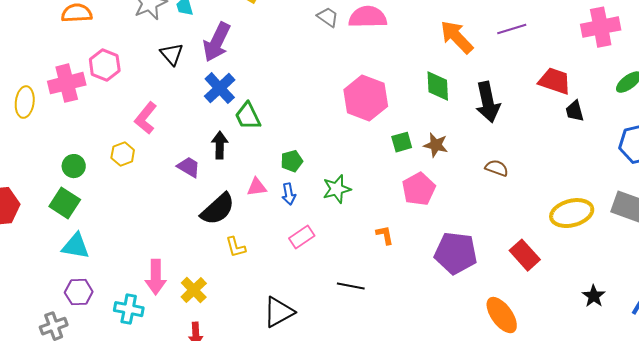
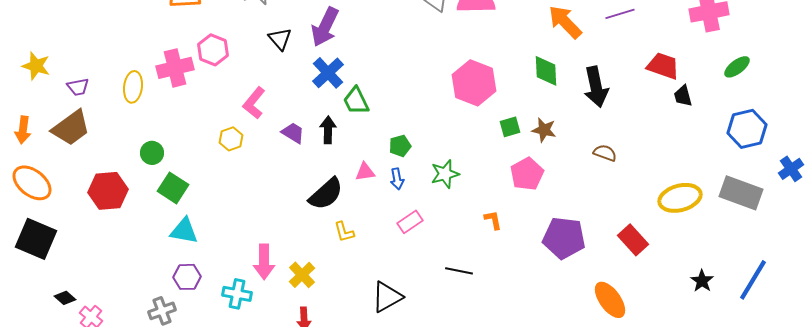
green circle: (74, 166) -> (152, 153), moved
purple trapezoid: (189, 167) -> (293, 133), moved

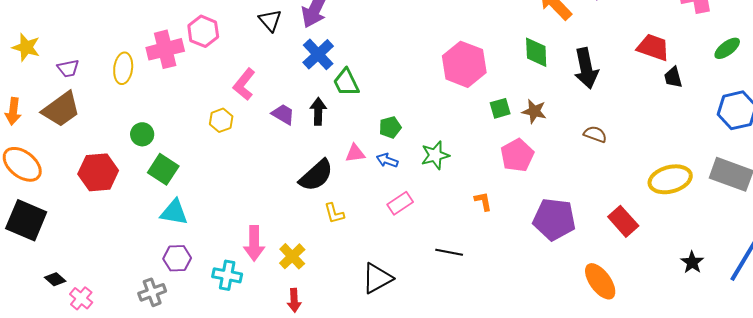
blue arrow: (397, 179) -> (387, 160), turned 120

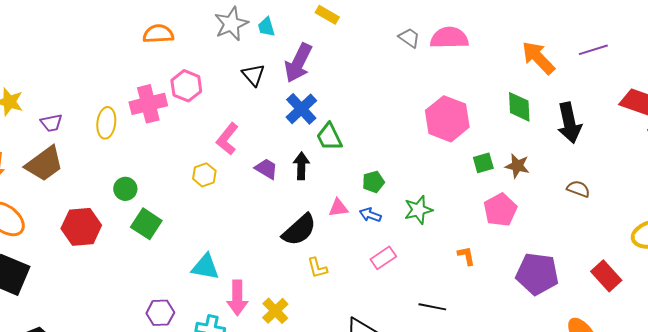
cyan triangle: (174, 212) -> (205, 267), moved

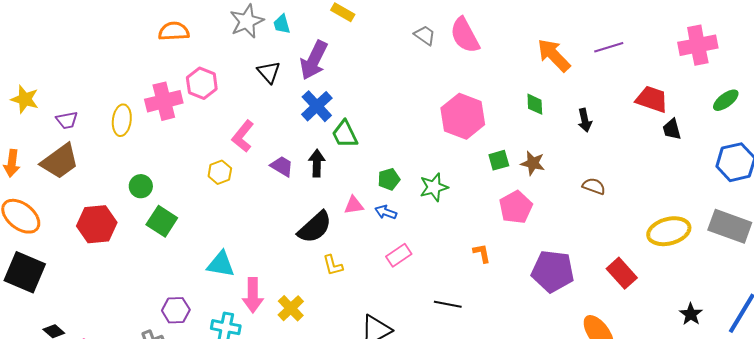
pink semicircle: (449, 38) -> (465, 35), turned -117
green diamond: (519, 107) -> (535, 104), size x0.7
black arrow: (569, 123) -> (585, 120), size x0.6
green star: (418, 210) -> (434, 187), moved

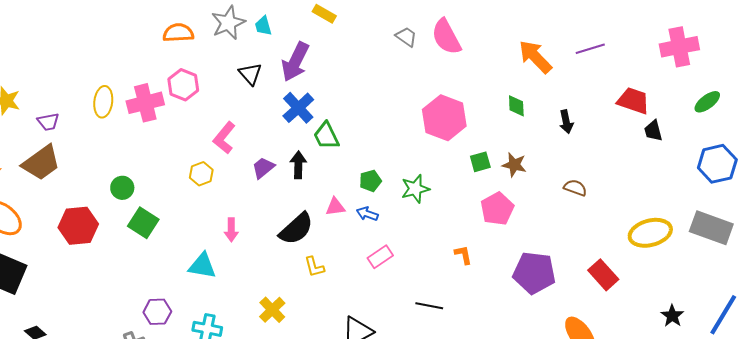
orange semicircle: (174, 31) -> (178, 33), moved
yellow ellipse: (122, 120) -> (103, 102), moved
purple trapezoid: (282, 166) -> (263, 168), turned -70
pink arrow: (253, 295) -> (231, 230), moved, size x0.7

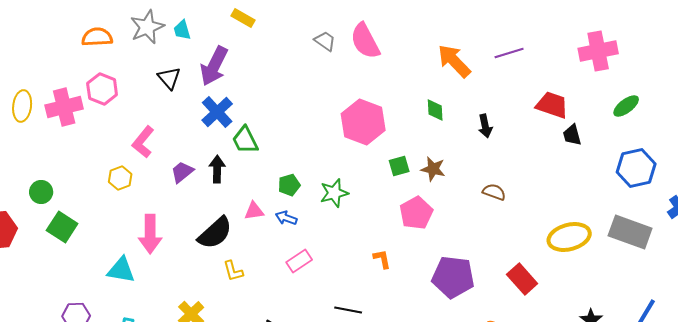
pink arrow: (231, 230) -> (150, 234), size x1.6

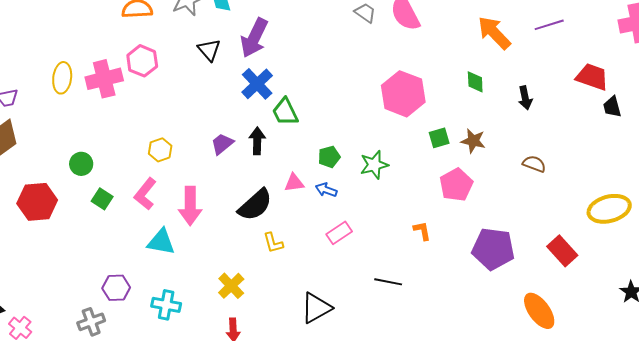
pink L-shape: (143, 142) -> (145, 194), moved
green square: (62, 227) -> (102, 199), size x0.7

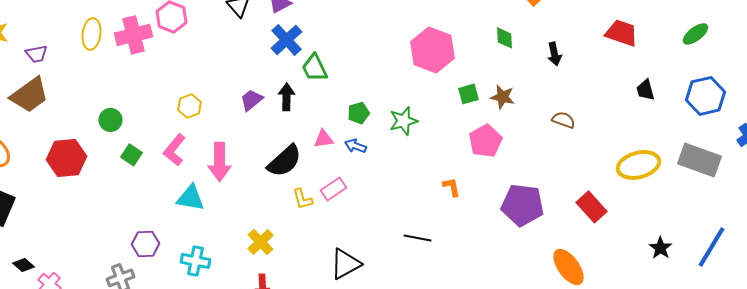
black trapezoid: (612, 107) -> (646, 90), moved
pink rectangle: (339, 233) -> (334, 189), moved

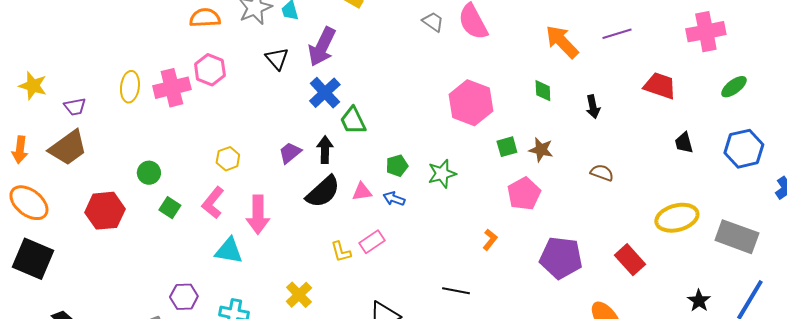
gray rectangle: (700, 160) -> (737, 237), moved
black semicircle: (284, 161) -> (323, 192), moved
orange L-shape: (452, 187) -> (490, 240), turned 50

